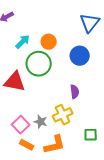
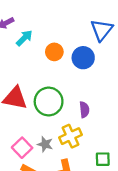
cyan arrow: (23, 42) -> (24, 38), moved
blue circle: (80, 56) -> (83, 58), moved
green circle: (39, 64) -> (49, 102), moved

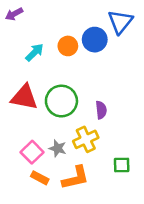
cyan arrow: (24, 38) -> (35, 52), moved
blue circle: (83, 58) -> (95, 40), moved

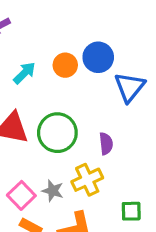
blue triangle: (120, 22) -> (130, 87), moved

